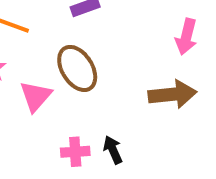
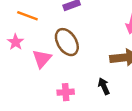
black arrow: (113, 150) -> (104, 86), moved

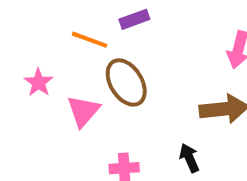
orange line: (27, 16) -> (89, 40), moved

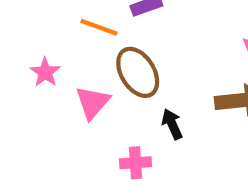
black arrow: (189, 158) -> (172, 124), moved

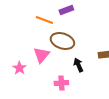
pink star: (45, 72) -> (19, 68), moved
brown ellipse: (138, 72) -> (62, 41), turned -40

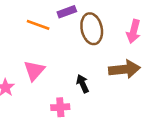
brown ellipse: (62, 41) -> (92, 29), moved, turned 60

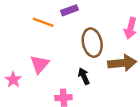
brown ellipse: (92, 29) -> (92, 43), moved

